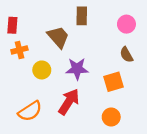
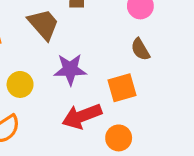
yellow circle: (42, 70) -> (20, 84), moved
red arrow: (69, 102) -> (82, 116), moved, turned -144

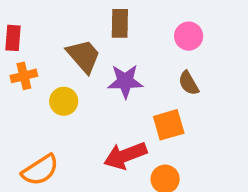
purple star: (70, 69) -> (125, 81), moved
yellow circle: (20, 84) -> (64, 101), moved

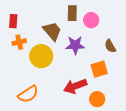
pink circle: (189, 36) -> (91, 20), moved
yellow circle: (64, 101) -> (41, 56), size x1.5

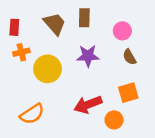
pink circle: (91, 20) -> (122, 31), moved
brown trapezoid: (52, 31) -> (55, 24), moved
orange square: (99, 69) -> (128, 93), moved

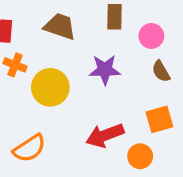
brown rectangle: (84, 18) -> (114, 17), moved
brown trapezoid: (55, 24) -> (60, 26), turned -30
orange cross: (21, 52) -> (15, 65), turned 35

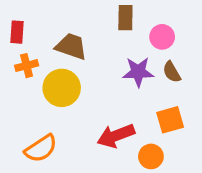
brown trapezoid: (60, 26) -> (71, 46), moved
orange cross: (15, 65) -> (27, 66), turned -35
purple star: (105, 70) -> (138, 72), moved

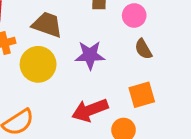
purple star: (138, 72) -> (90, 55), moved

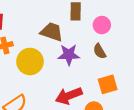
brown trapezoid: (47, 25) -> (52, 32), moved
brown semicircle: (143, 49) -> (100, 51), moved

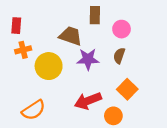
brown semicircle: (100, 51) -> (119, 56), turned 49
orange square: (108, 84) -> (127, 89), turned -30

